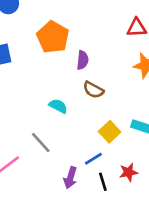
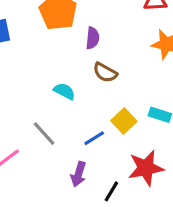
blue line: (93, 159) -> (94, 138), moved
red star: (129, 172) -> (146, 168), size x1.6
black line: (103, 182) -> (111, 191), moved, turned 48

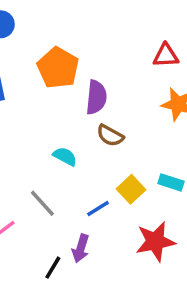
purple semicircle: (93, 38) -> (96, 97), size x1.4
black line: (111, 191) -> (53, 268), moved

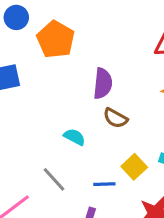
orange pentagon: (58, 68) -> (56, 39), moved
blue line: (98, 208) -> (104, 184), turned 30

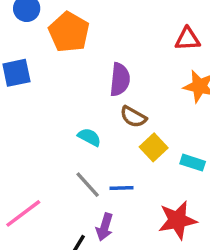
yellow square: (134, 167) -> (154, 147), moved
gray line: (54, 179) -> (88, 185), moved

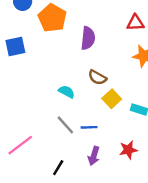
purple semicircle: (120, 80) -> (88, 38), moved
red star: (177, 220) -> (128, 150), size x0.7
purple arrow: (105, 227) -> (94, 156), moved

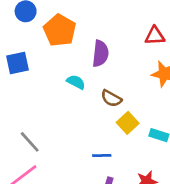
cyan semicircle: (67, 92) -> (76, 82), moved
gray line: (65, 125) -> (30, 142), moved

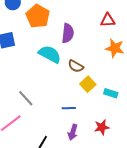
cyan semicircle: (76, 82) -> (50, 54), size x1.6
gray line: (30, 142) -> (26, 98), moved

